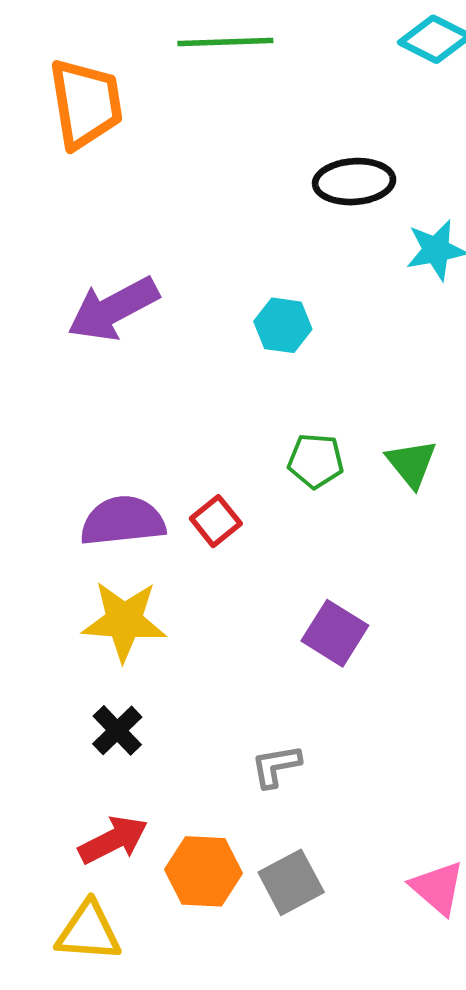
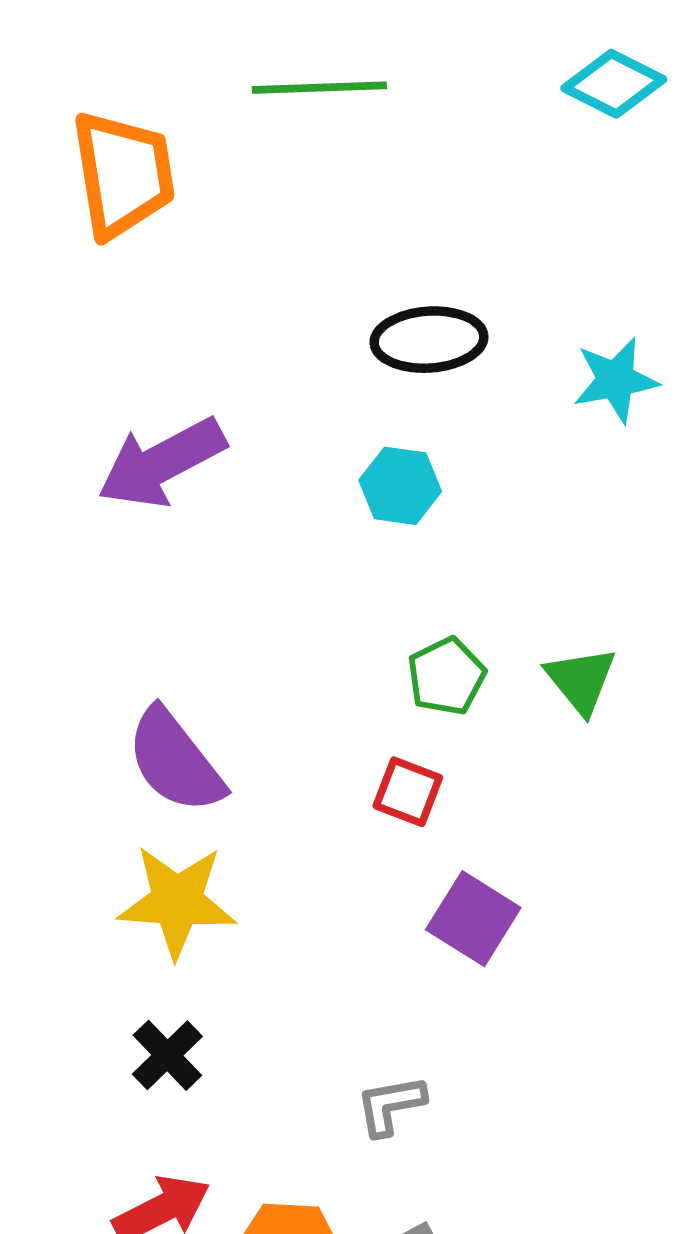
black ellipse: (354, 182) -> (429, 340), moved
green pentagon: (316, 461) -> (446, 676), turned -30
purple semicircle: (123, 521) -> (175, 761), turned -122
red square: (216, 521) -> (408, 792), moved, turned -30

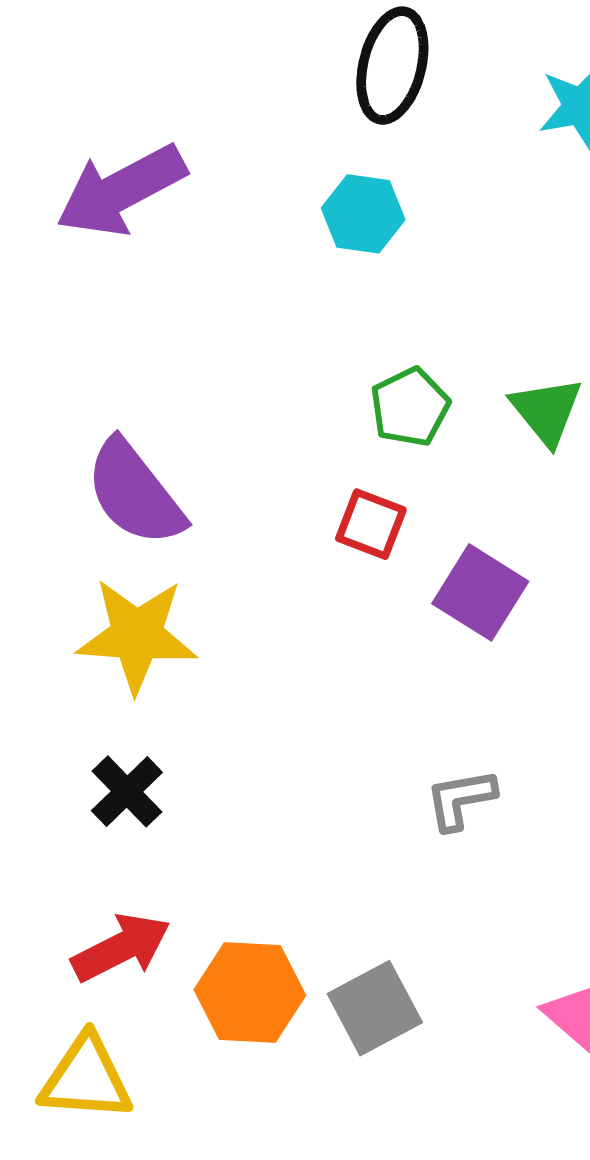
black ellipse: (429, 340) -> (392, 66), turned -72
purple square: (473, 919) -> (480, 592), moved
gray L-shape: (391, 1105) -> (461, 799), moved

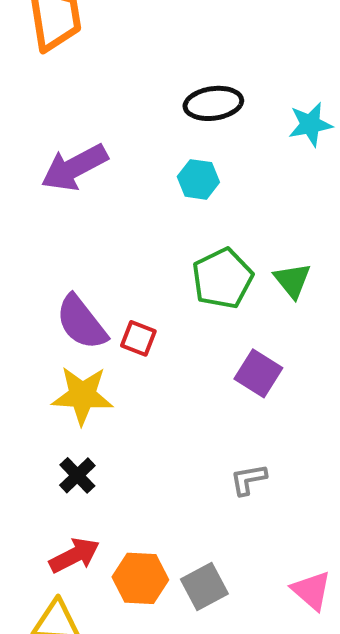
black ellipse: (392, 66) -> (213, 103), turned 68
green pentagon: (410, 407) -> (222, 278), size x1.5
red square: (371, 524) -> (138, 338), moved

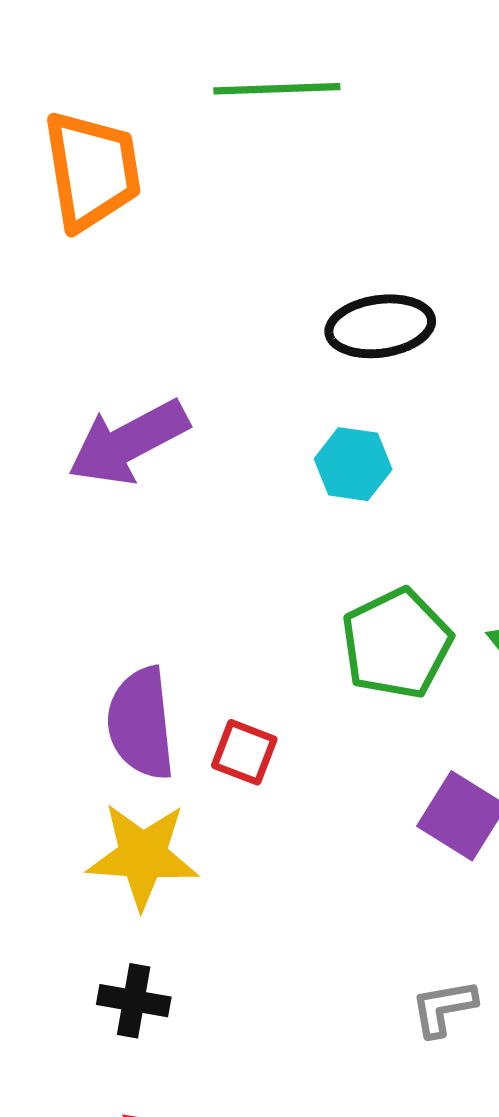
purple semicircle: (81, 322) -> (141, 723), turned 32
black cross: (77, 475) -> (134, 1001), turned -36

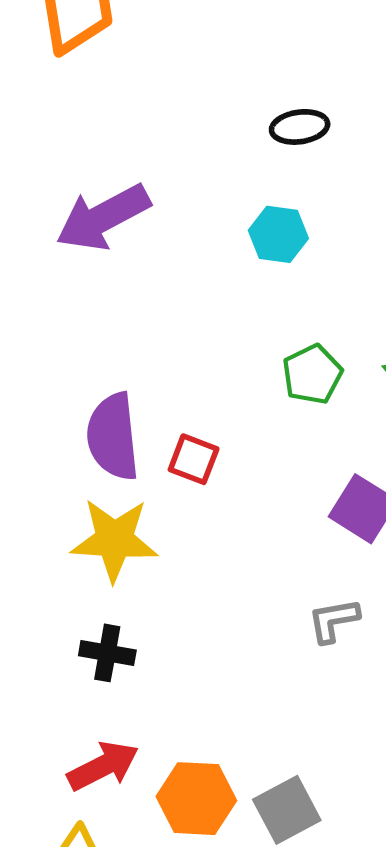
black ellipse: (380, 326) -> (300, 127), size x0.7
green pentagon: (397, 644) -> (312, 374), size x0.7
gray L-shape: (444, 1008) -> (333, 620), moved

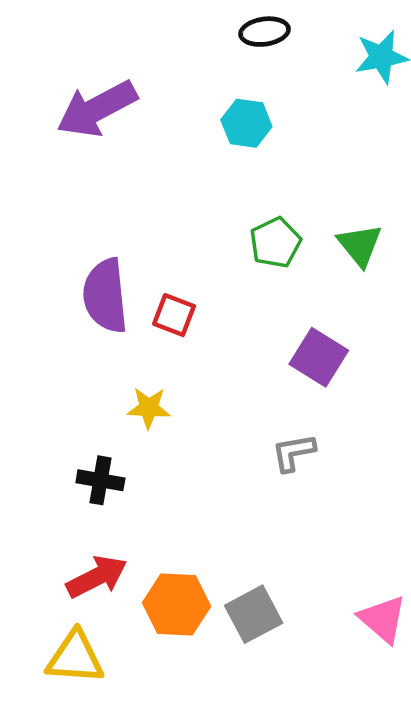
yellow star: (114, 540) -> (149, 408), moved, size x0.6

